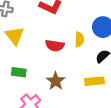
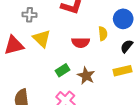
green rectangle: (19, 72) -> (62, 70), moved, turned -32

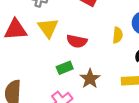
red semicircle: (81, 42) -> (77, 41), moved

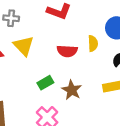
red semicircle: (77, 41) -> (67, 51), moved

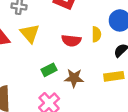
brown star: (72, 90) -> (74, 78), turned -30

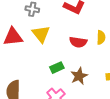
brown star: (74, 78) -> (79, 76), turned -30

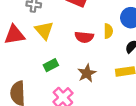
green rectangle: (57, 68) -> (51, 65), moved

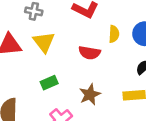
yellow semicircle: (108, 31) -> (114, 34), moved

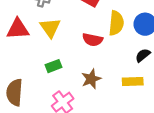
yellow semicircle: (114, 34) -> (116, 23), size x1.5

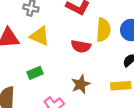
yellow triangle: (50, 28) -> (40, 36), turned -30
green rectangle: (53, 66) -> (35, 73), moved

